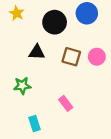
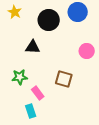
brown square: (71, 57) -> (64, 79), moved
pink rectangle: (66, 103) -> (38, 93), moved

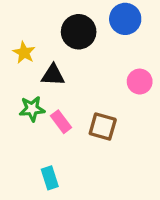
yellow star: (15, 12) -> (24, 53), moved
green star: (20, 77) -> (32, 109), moved
pink rectangle: (38, 93) -> (61, 122), moved

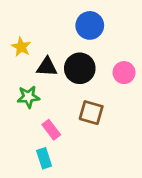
blue circle: (125, 19) -> (90, 25), moved
black circle: (79, 32) -> (80, 68), moved
pink rectangle: (61, 122) -> (51, 130), moved

